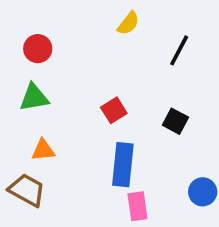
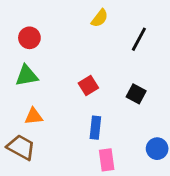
blue rectangle: (123, 165) -> (95, 128), size x0.7

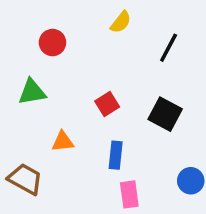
red circle: (29, 38) -> (52, 43), moved
black square: (136, 94) -> (165, 114), size x1.4
orange triangle: (34, 116) -> (63, 142), moved

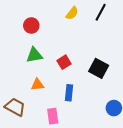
black line: (169, 48) -> (101, 12), moved
green triangle: (32, 92) -> (34, 55), moved
pink rectangle: (129, 194) -> (53, 116), moved

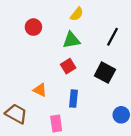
black line: (101, 12) -> (113, 37), moved
green triangle: (34, 55) -> (71, 40), moved
orange triangle: (37, 85) -> (40, 90), turned 32

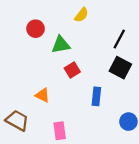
green triangle: (71, 40) -> (61, 45), moved
black square: (105, 73) -> (120, 68), moved
blue rectangle: (74, 99) -> (96, 96), moved

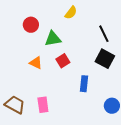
black line: (119, 39) -> (104, 34), turned -54
orange triangle: (42, 95) -> (36, 63), moved
pink rectangle: (60, 131) -> (43, 105), moved

